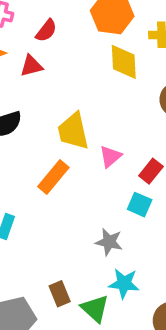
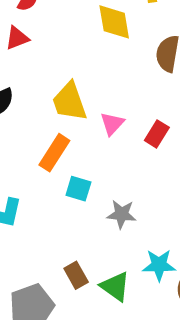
cyan square: (140, 205) -> (78, 189), moved
cyan star: (124, 283) -> (159, 265), moved

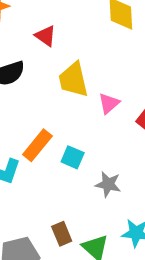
red triangle: (17, 38) -> (46, 36), moved, turned 50
orange rectangle: (54, 153) -> (37, 145), moved

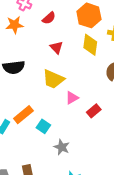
red triangle: (46, 36) -> (57, 47), moved
yellow trapezoid: (73, 80) -> (53, 79), turned -65

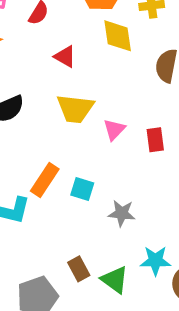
red rectangle: (94, 111) -> (155, 140), turned -40

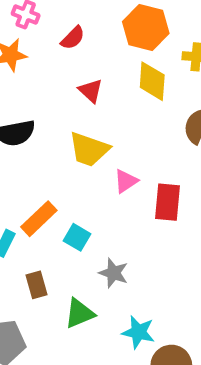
red rectangle: (155, 140) -> (168, 202), size x1.4
brown rectangle: (79, 269) -> (37, 285), moved
green triangle: (115, 280) -> (79, 313), moved, turned 48

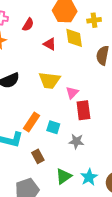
red triangle: (91, 91) -> (50, 44), moved
red rectangle: (168, 202) -> (83, 110), moved
green triangle: (79, 313) -> (64, 176), moved
cyan star: (138, 332) -> (89, 177), moved, turned -30

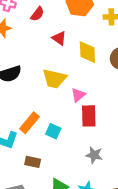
yellow diamond: (74, 38) -> (87, 52), moved
gray star: (76, 141) -> (94, 155), moved
brown rectangle: (38, 156) -> (33, 162), turned -56

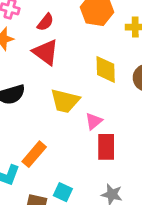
red triangle: (59, 38) -> (46, 52), moved, size x1.5
cyan square: (53, 131) -> (63, 192), moved

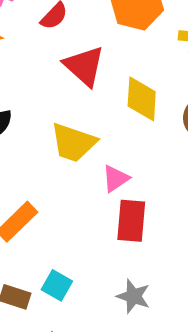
red triangle: (46, 52) -> (84, 66), moved

